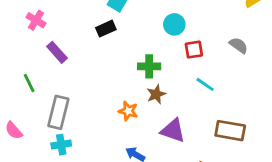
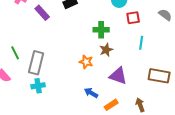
purple rectangle: (57, 52) -> (42, 13), moved
green line: (29, 83) -> (15, 53), moved
cyan line: (205, 84) -> (141, 43), turned 64

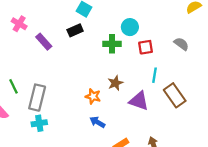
green cross: (101, 30) -> (112, 44), moved
purple triangle: (118, 76) -> (139, 101), moved
brown rectangle: (159, 76) -> (175, 95), moved, turned 45
blue arrow: (91, 93) -> (97, 122), moved

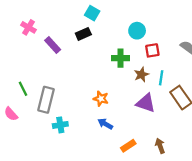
green cross: (112, 44) -> (121, 58), moved
brown star: (115, 83) -> (141, 75), moved
cyan cross: (39, 123) -> (60, 125), moved

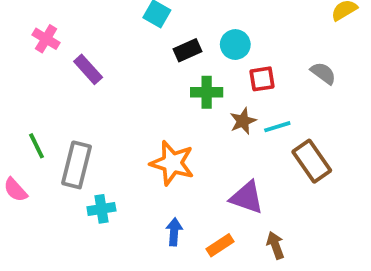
black rectangle: (83, 34) -> (187, 50), moved
cyan line: (161, 78) -> (277, 127), turned 64
orange star: (101, 99) -> (172, 163), size x1.6
purple triangle: (146, 103) -> (247, 197), moved
blue arrow: (105, 124) -> (174, 232), moved, turned 64

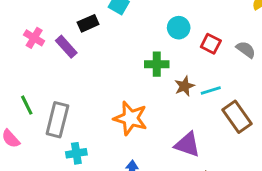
pink cross: (46, 39) -> (34, 38), moved
black rectangle: (187, 50) -> (88, 23), moved
red square: (262, 79) -> (211, 44), moved, turned 36

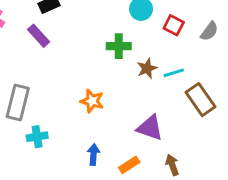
purple rectangle: (66, 47) -> (39, 36), moved
gray semicircle: (246, 50) -> (209, 31), turned 90
orange star: (130, 118) -> (92, 101), size x0.7

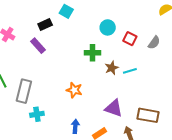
brown rectangle: (200, 100) -> (148, 115), moved, turned -45

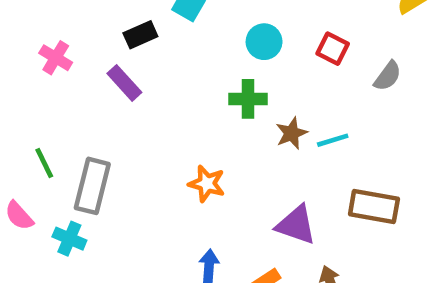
cyan circle: (108, 27) -> (264, 42), moved
red square: (130, 39) -> (333, 49), moved
cyan cross: (37, 114) -> (69, 239), moved, turned 32
brown rectangle: (148, 115) -> (374, 207), moved

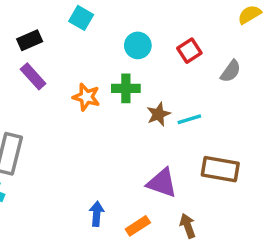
black rectangle: (140, 35) -> (30, 40), moved
red square: (333, 49) -> (189, 51), turned 30
orange star: (207, 184) -> (86, 97), moved

